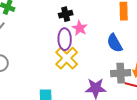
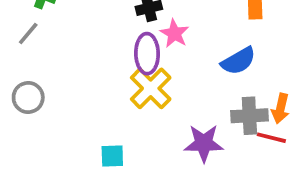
blue semicircle: (115, 43) -> (238, 61), turned -90

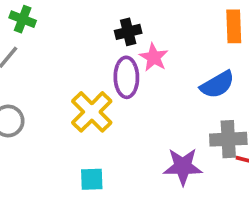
yellow cross: (151, 88) -> (92, 112), moved

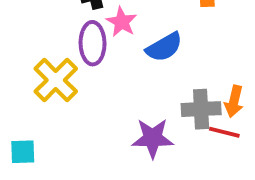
blue semicircle: (217, 85) -> (164, 47), moved
cyan square: (92, 179) -> (23, 152), moved

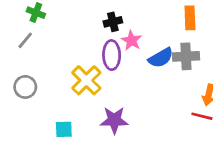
gray cross: (201, 109) -> (186, 56), moved
purple star: (153, 138) -> (114, 120), moved

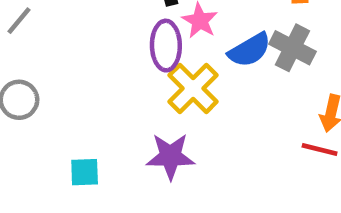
gray cross: (186, 56) -> (292, 48), turned 30
yellow cross: (86, 80) -> (193, 88), moved

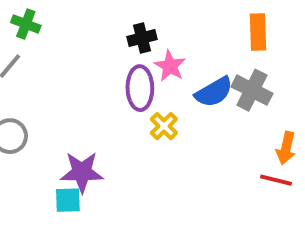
yellow cross: (193, 88) -> (164, 126), size x0.6
purple star: (170, 156) -> (82, 172), moved

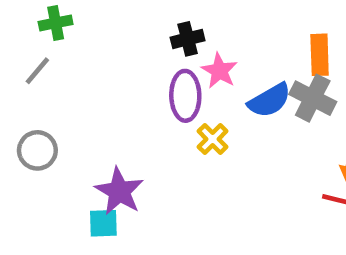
green cross: (26, 24) -> (56, 23), turned -32
orange rectangle: (258, 32) -> (320, 55), moved
purple star: (82, 172) -> (119, 191), turned 30

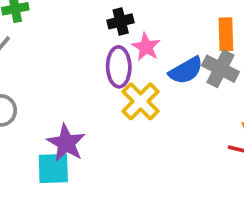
yellow cross: (213, 139) -> (141, 101), size x1.5
cyan square: (103, 223) -> (53, 169), size x1.4

